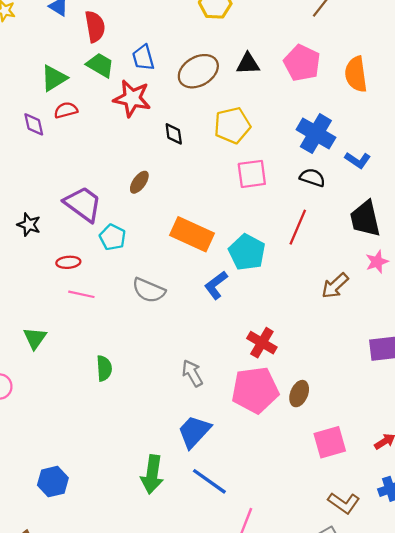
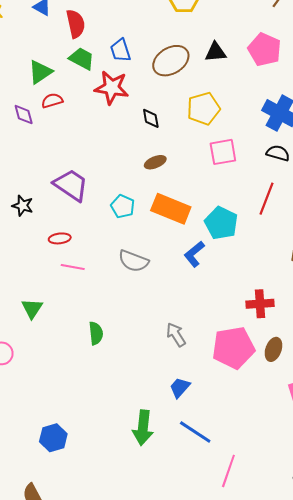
brown ellipse: (139, 182) -> (155, 162), moved, turned 35
cyan pentagon: (113, 237) -> (123, 206), moved
red cross: (262, 343) -> (260, 304), moved, turned -32
blue trapezoid: (194, 432) -> (180, 388), size x0.7

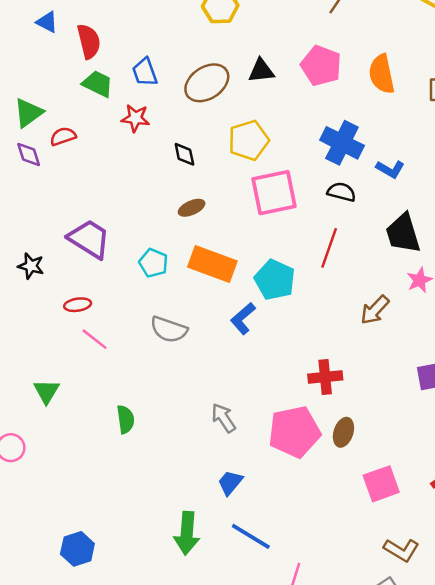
green triangle: (40, 72) -> (28, 113), moved
red star: (112, 88) -> (135, 118), size x0.7
pink square: (223, 152) -> (274, 193), size x1.4
pink line: (73, 267) -> (95, 339), turned 30

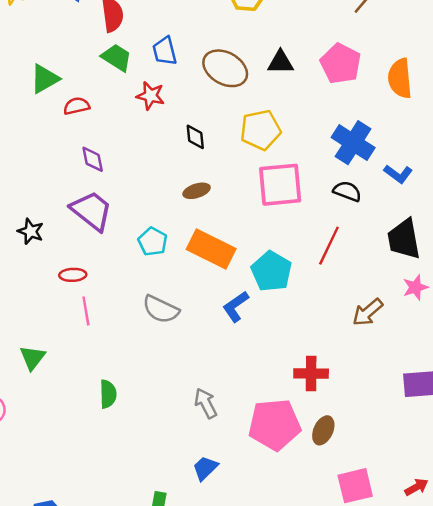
brown ellipse: (207, 83) -> (225, 68), turned 57
purple diamond: (29, 154) -> (93, 159), moved
pink line: (95, 339) -> (86, 311), turned 36

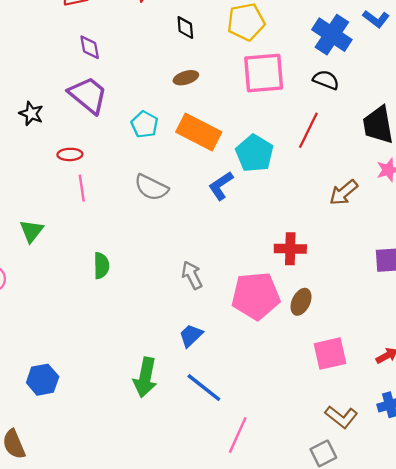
blue L-shape: (398, 174) -> (376, 19), moved

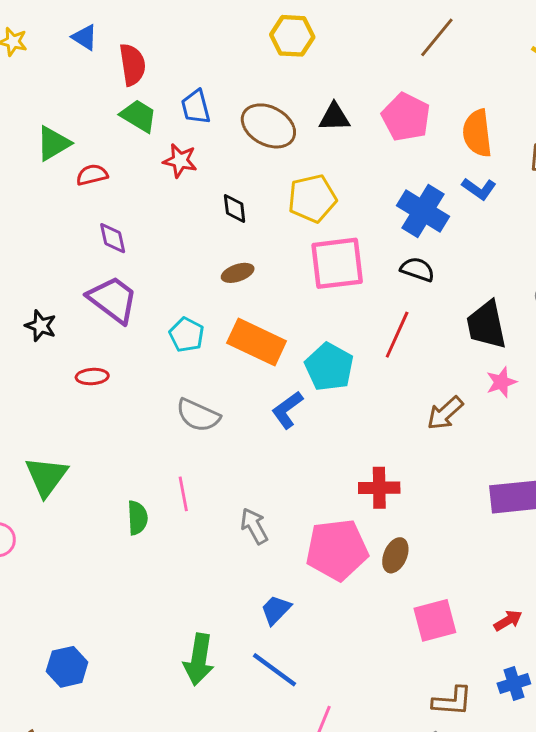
pink line: (82, 188) -> (183, 494), moved
green triangle: (31, 231) -> (46, 476), size x1.4
blue trapezoid: (191, 336) -> (276, 610), moved
brown L-shape: (341, 417) -> (452, 701), turned -32

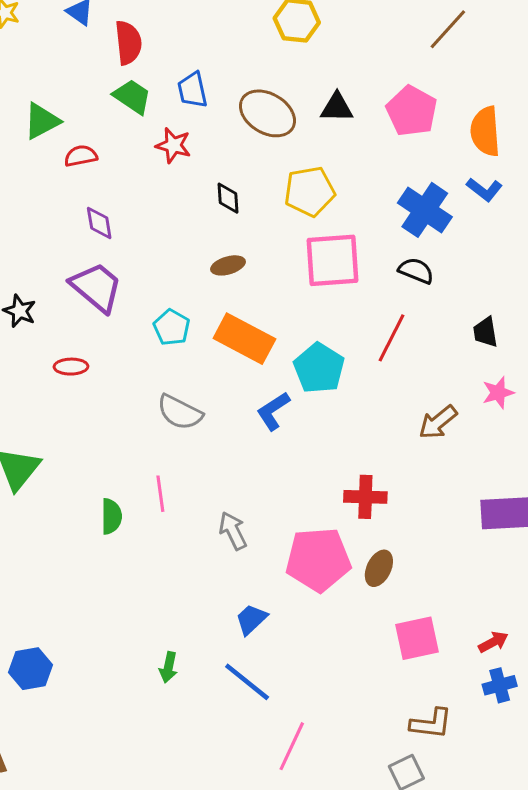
black trapezoid: (486, 325) -> (485, 332), size x0.6
green arrow: (199, 659) -> (168, 667), size x0.6
blue cross: (514, 683) -> (500, 685), moved

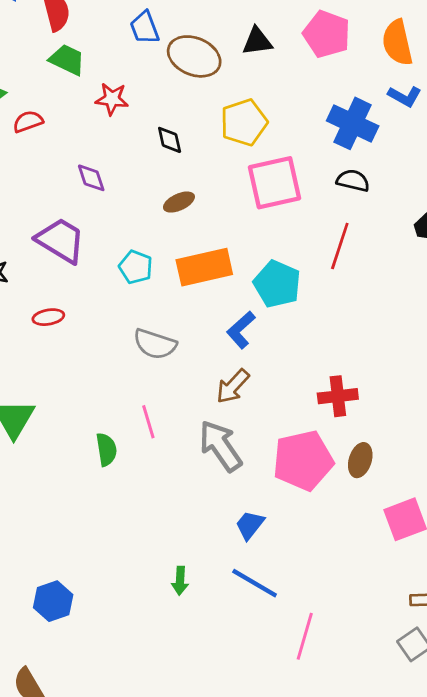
blue trapezoid: (192, 90) -> (145, 28), moved
purple diamond: (99, 223) -> (91, 178), moved
orange rectangle: (244, 339) -> (204, 267), turned -32
brown arrow: (438, 422) -> (233, 386), moved
gray arrow: (233, 531) -> (220, 446), size x1.5

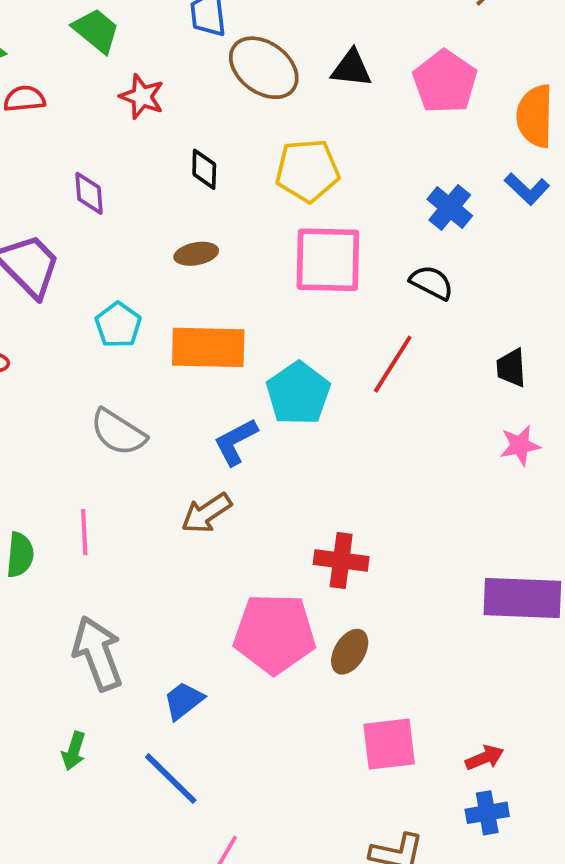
blue cross: (353, 123) -> (450, 207), size x0.7
gray arrow: (220, 446) -> (98, 653), moved

